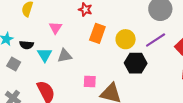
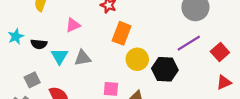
pink triangle: (55, 28) -> (73, 25), turned 32
yellow circle: (126, 39) -> (137, 59), moved
gray square: (14, 64) -> (32, 80), moved, turned 32

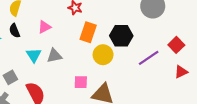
purple line: (189, 43) -> (149, 58), moved
black semicircle: (39, 44) -> (15, 31), moved, turned 64
black hexagon: (165, 69) -> (121, 36), moved

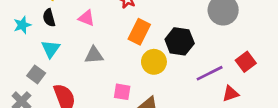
pink triangle: (44, 27) -> (86, 18), turned 40
cyan triangle: (34, 55) -> (51, 49), moved
red triangle: (181, 72) -> (231, 94), moved
gray square: (10, 77) -> (36, 74), turned -32

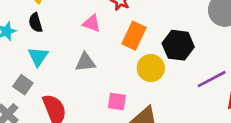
pink triangle: (86, 18) -> (92, 23), moved

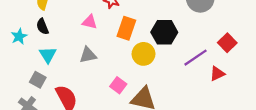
pink square: (117, 101) -> (118, 85), turned 35

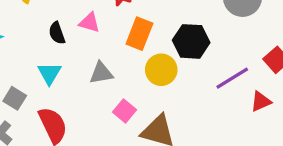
black semicircle: (42, 26) -> (57, 33), moved
cyan triangle: (48, 55) -> (49, 73), moved
gray triangle: (88, 55) -> (101, 73), moved

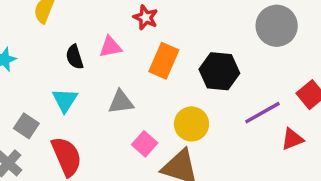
pink triangle: (90, 23) -> (110, 47), turned -30
yellow circle: (161, 70) -> (191, 124), moved

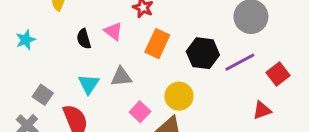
pink triangle: (110, 47) -> (113, 31), turned 48
cyan triangle: (65, 100) -> (89, 84), moved
purple line: (262, 113) -> (240, 62), moved

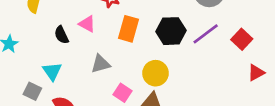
cyan triangle: (89, 84) -> (52, 71), moved
red triangle: (262, 110) -> (256, 73), moved

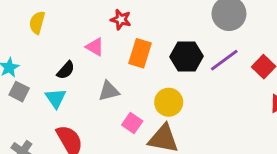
black semicircle: (61, 35) -> (66, 70), moved, turned -114
gray square: (32, 91) -> (19, 92), moved

